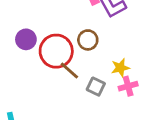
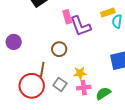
red circle: (56, 51) -> (32, 86), moved
brown line: (69, 71) -> (42, 70), turned 49

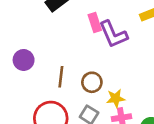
brown circle: (59, 49) -> (92, 82), moved
brown line: (42, 70) -> (61, 77), moved

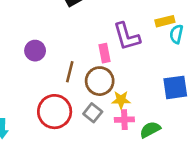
pink rectangle: (95, 23) -> (105, 53), moved
brown circle: (92, 82) -> (100, 81), size x1.4

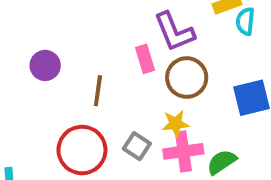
brown circle: (100, 81) -> (187, 78), moved
pink cross: (124, 120) -> (183, 151), size x1.4

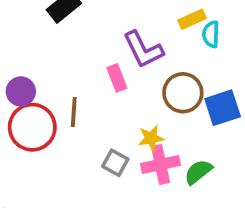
brown circle: (187, 78) -> (183, 93), moved
red circle: (82, 150) -> (32, 127), moved

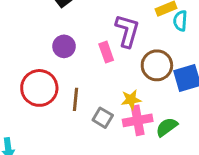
purple L-shape: (143, 50) -> (127, 31), turned -140
purple circle: (21, 91) -> (64, 46), moved
brown line: (74, 112) -> (75, 99), moved

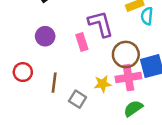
purple L-shape: (127, 31) -> (101, 24), turned -32
red circle: (39, 88) -> (23, 72), size x0.6
pink cross: (138, 120) -> (128, 78), moved

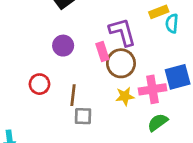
brown circle: (126, 54) -> (121, 63), moved
gray square: (78, 99) -> (83, 116), moved, turned -30

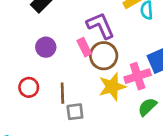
yellow star: (125, 96) -> (112, 87), size x1.5

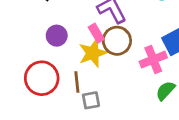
red circle: (29, 87) -> (42, 78), size x1.6
yellow star: (112, 87) -> (93, 53), moved

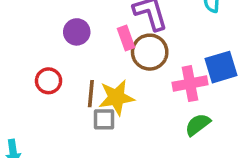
yellow star: (93, 53) -> (116, 97), moved
red circle: (42, 78) -> (48, 81), size x0.6

